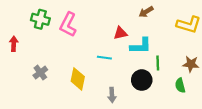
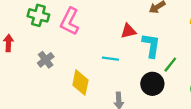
cyan L-shape: (141, 46) -> (151, 45), turned -80
green line: (158, 63) -> (170, 65), turned 40
gray cross: (40, 73) -> (46, 60), moved

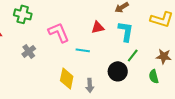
pink L-shape: (70, 21) -> (59, 32), moved, turned 130
cyan L-shape: (151, 45) -> (126, 31), moved
yellow diamond: (80, 83) -> (67, 78), moved

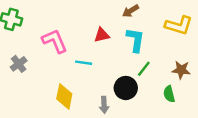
gray arrow: (90, 85) -> (104, 105), moved

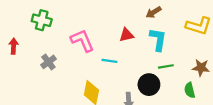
green line: (144, 69) -> (166, 66), turned 42

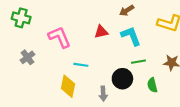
cyan L-shape: (158, 39) -> (131, 36), turned -30
cyan line: (109, 61) -> (81, 65), moved
green semicircle: (190, 90) -> (152, 85), moved

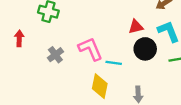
pink L-shape: (59, 37) -> (90, 49), moved
black circle: (122, 79) -> (145, 49), moved

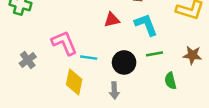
black circle: (145, 49) -> (124, 62), moved
gray cross: (55, 55) -> (28, 60), moved

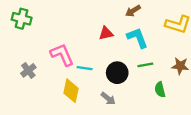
gray arrow: (114, 90) -> (108, 99), turned -48

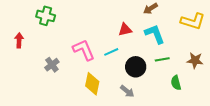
cyan line: (85, 68) -> (111, 52), moved, turned -32

